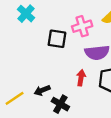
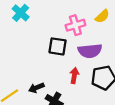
black square: (57, 39) -> (58, 46), moved

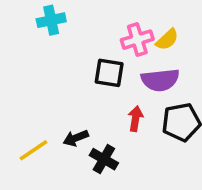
cyan cross: (21, 13) -> (51, 20), turned 36
yellow semicircle: (102, 16) -> (167, 40), moved

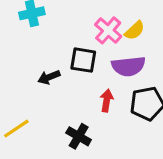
pink cross: (137, 40) -> (108, 30), turned -32
black arrow: (76, 138) -> (49, 77), moved

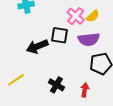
black arrow: (49, 77) -> (37, 46), size x1.5
red arrow: (107, 101) -> (85, 90), moved

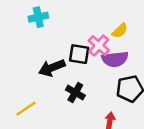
pink cross: (76, 16) -> (99, 46), moved
black cross: (56, 85) -> (75, 93), moved

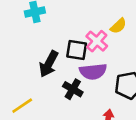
purple semicircle: (115, 59) -> (93, 71), moved
black arrow: (52, 68) -> (49, 64), turned -40

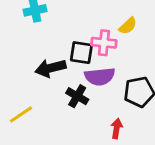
pink cross: (97, 41) -> (104, 43), turned -35
black arrow: (49, 64) -> (51, 68), turned 48

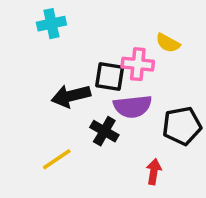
yellow semicircle: (128, 26) -> (168, 43), turned 72
yellow line: (21, 114) -> (57, 159), moved

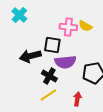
cyan cross: (51, 24) -> (19, 15), turned -35
pink cross: (138, 64) -> (68, 27), moved
yellow line: (57, 159) -> (48, 95), moved

